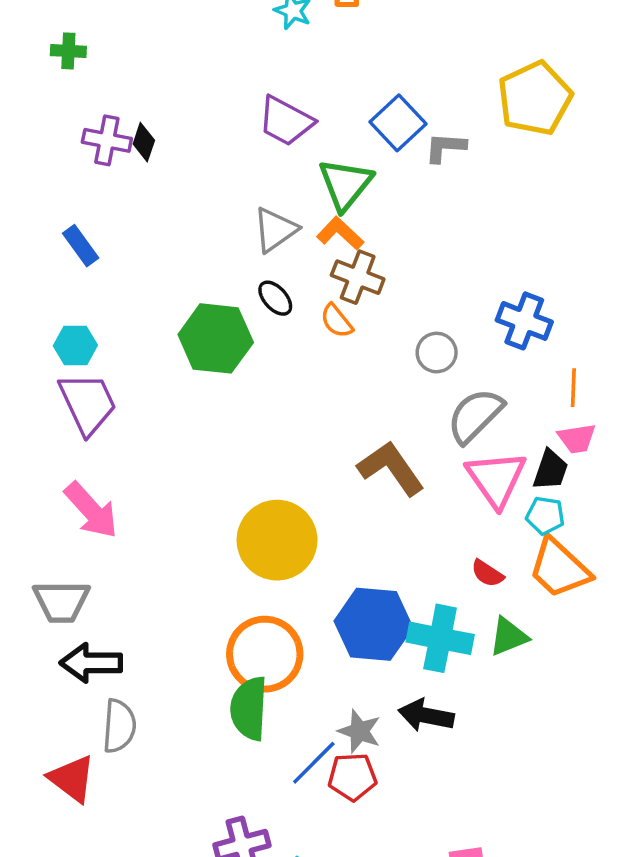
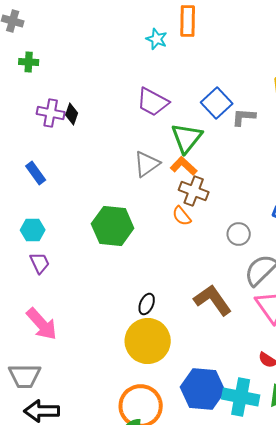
black ellipse: (275, 298) -> (147, 304), moved, turned 65
purple trapezoid: (88, 403) -> (40, 263), size x0.6

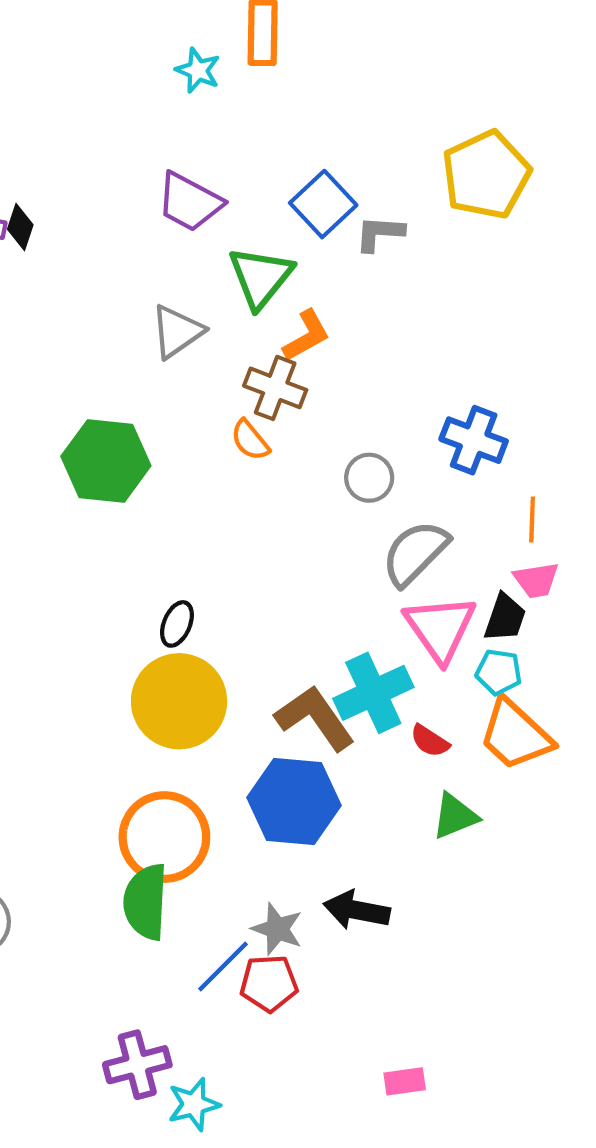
orange L-shape: (184, 166) -> (306, 336), moved, turned 108
brown L-shape: (213, 300) -> (315, 718), moved
cyan cross: (241, 397) -> (373, 693), moved, turned -36

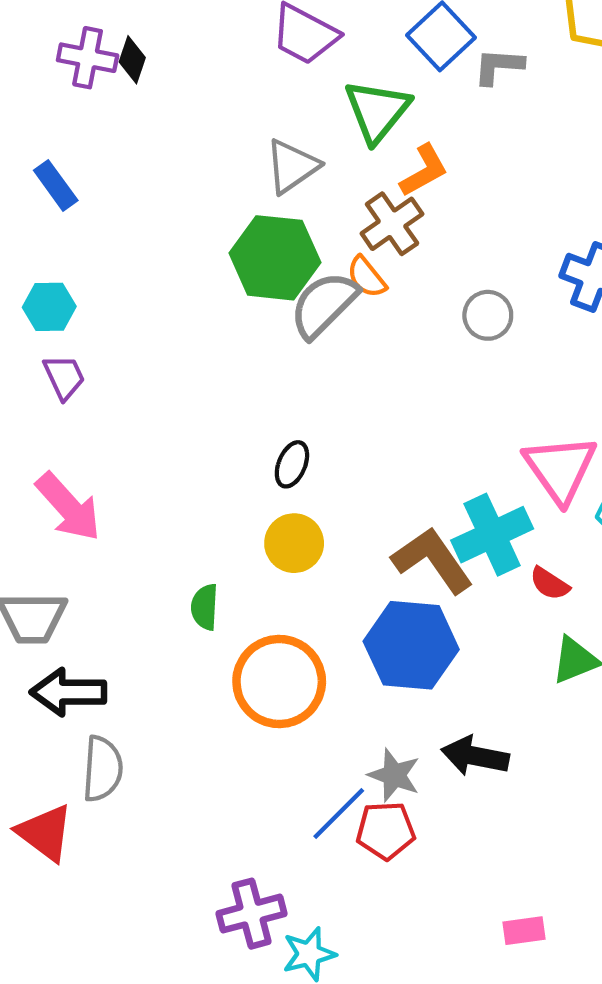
brown cross: (275, 388) -> (392, 224), turned 34
green hexagon: (106, 461) -> (275, 258), moved
gray semicircle: (415, 553) -> (324, 305), moved
yellow circle: (179, 701) -> (294, 543), size x0.6
green semicircle: (146, 902) -> (205, 607), moved, size x0.6

